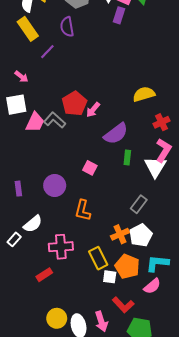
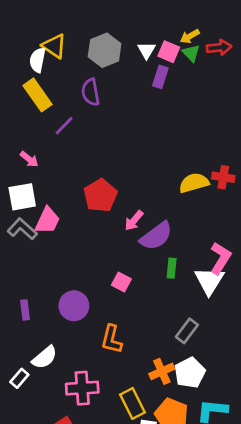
pink arrow: (93, 110) -> (134, 221), moved
gray L-shape: (55, 120) -> (22, 229), moved
red cross: (162, 122) -> (223, 177), moved, turned 35

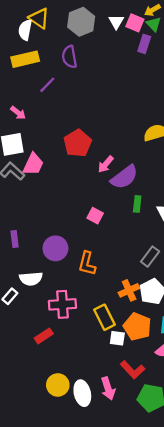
purple rectangle: (160, 77) -> (144, 44), moved
yellow rectangle: (38, 95) -> (25, 59), turned -68
purple circle: (74, 306) -> (55, 248), moved
white semicircle: (45, 357) -> (31, 279), turned 35

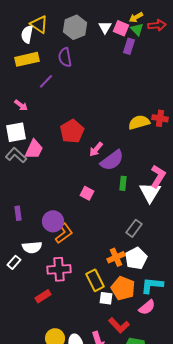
orange L-shape: (87, 264) -> (64, 233), moved, turned -140

